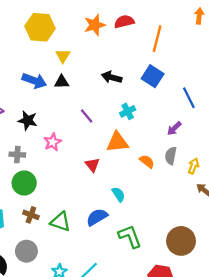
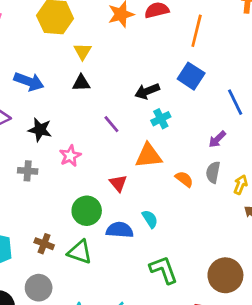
black arrow: (112, 77) -> (147, 91), moved, turned -36
blue arrow: (34, 81) -> (29, 82), moved
green circle: (24, 183) -> (87, 211), moved
blue semicircle: (97, 217) -> (120, 230), moved, turned 35

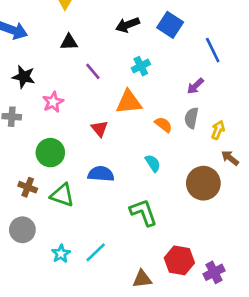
black triangle: (81, 83) -> (69, 42), moved
black arrow: (147, 91) -> (128, 25), moved
green circle: (87, 211) -> (50, 153), moved
cyan semicircle: (150, 219) -> (153, 163), moved
brown circle: (225, 275) -> (203, 183), moved

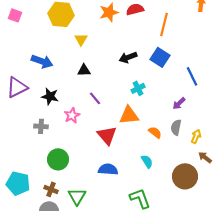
purple line: (93, 71) -> (95, 98), moved
red triangle: (100, 129) -> (107, 135), size x1.5
green circle: (50, 153) -> (58, 159), moved
brown cross: (28, 187) -> (51, 189), moved
green triangle: (62, 195) -> (77, 196), moved, turned 42

